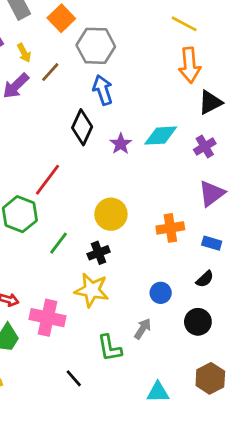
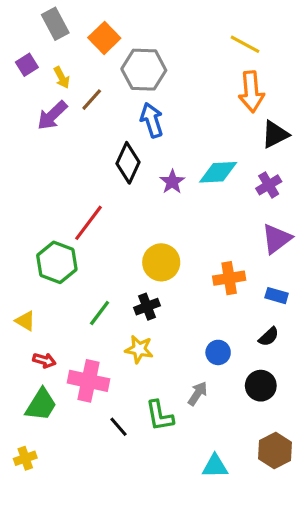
green line: (59, 243) -> (100, 313), moved
yellow star: (92, 290) -> (139, 349), size x0.7
black line: (74, 378) -> (119, 427), moved

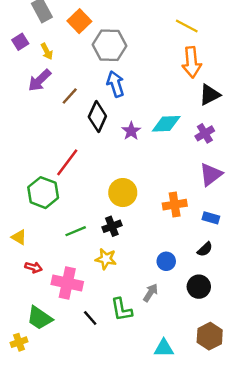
brown line: (92, 100) -> (70, 96), moved
green line: (100, 313) -> (76, 231), turned 30
green trapezoid: (41, 405) -> (40, 318), moved, turned 92

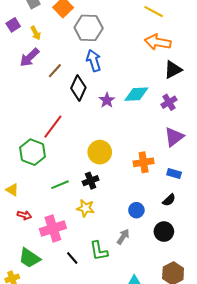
orange arrow: (192, 62) -> (158, 42), turned 105
pink cross: (67, 283) -> (53, 228), turned -30

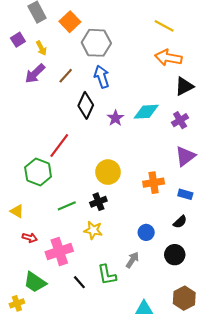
brown line: (55, 71) -> (66, 76), moved

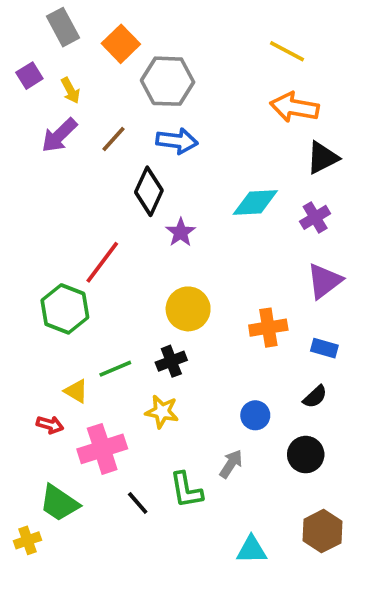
blue arrow: (102, 77) -> (177, 141), turned 115
purple star: (115, 118) -> (181, 232), moved
yellow triangle: (17, 211) -> (76, 391), moved

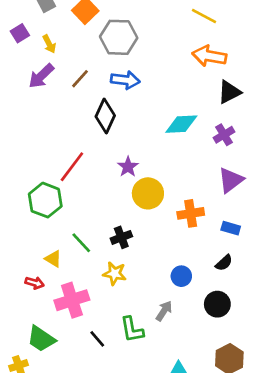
purple star: (181, 232) -> (128, 167), moved
yellow circle: (188, 309) -> (148, 193), moved
green line: (115, 369) -> (81, 243), turned 70

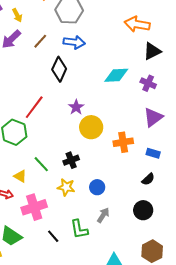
purple cross: (224, 135) -> (148, 83), turned -35
blue circle: (181, 276) -> (97, 187), moved

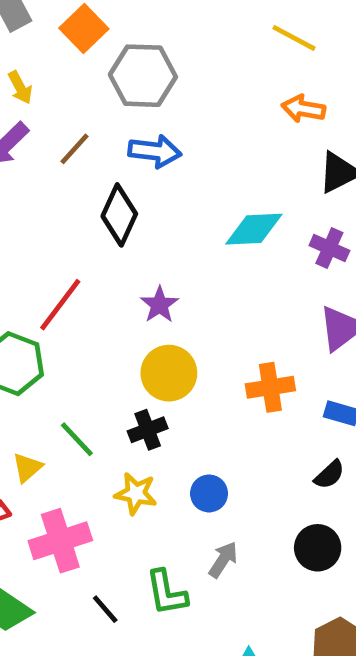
orange arrow: (137, 24) -> (303, 109), size x0.7
yellow circle: (91, 127) -> (169, 373), moved
yellow triangle: (20, 176) -> (27, 468), turned 48

